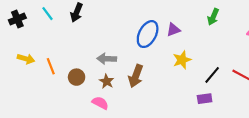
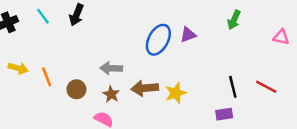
yellow star: (182, 60) -> (176, 93), moved
black line: (212, 75) -> (233, 87), turned -54
brown arrow: (136, 76) -> (145, 88), turned 65

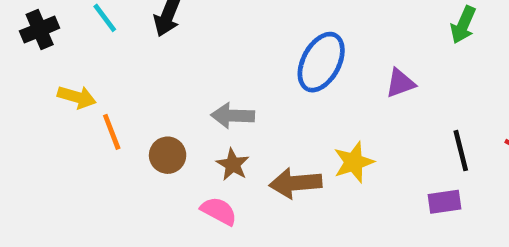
purple triangle: (188, 35) -> (400, 83), moved
yellow arrow: (18, 68) -> (77, 97), moved
brown arrow: (145, 88) -> (296, 183), moved

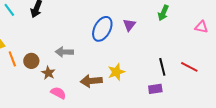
purple triangle: (400, 83) -> (129, 25), moved, turned -32
brown circle: (168, 155) -> (31, 61), moved
brown star: (233, 164) -> (48, 73), moved

